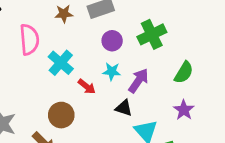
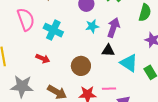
red arrow: (87, 87) -> (43, 59), moved
brown circle: (61, 115) -> (81, 66), moved

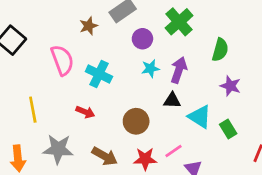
pink line: (109, 89) -> (174, 151), turned -32

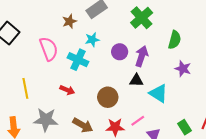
purple circle: (142, 39) -> (120, 52), moved
cyan star: (150, 68) -> (92, 40), moved
green rectangle: (228, 129) -> (185, 127), moved

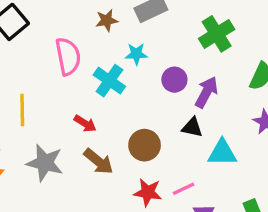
cyan triangle: (158, 93) -> (222, 153), turned -42
brown arrow: (83, 125) -> (98, 161), moved

